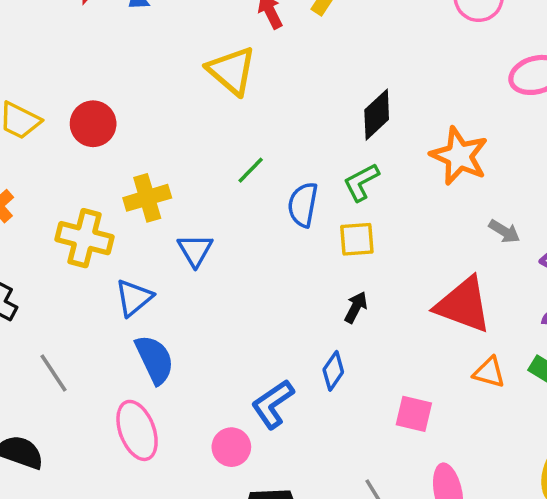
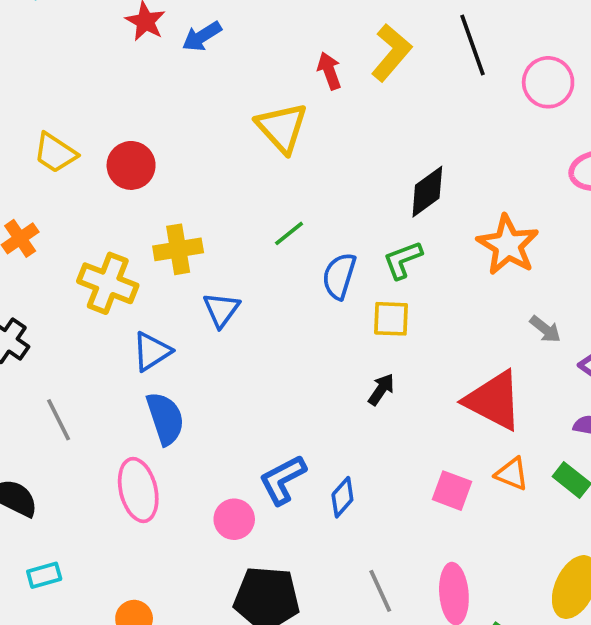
blue diamond: (333, 371) -> (342, 497), moved
pink square: (414, 414) -> (452, 491), moved

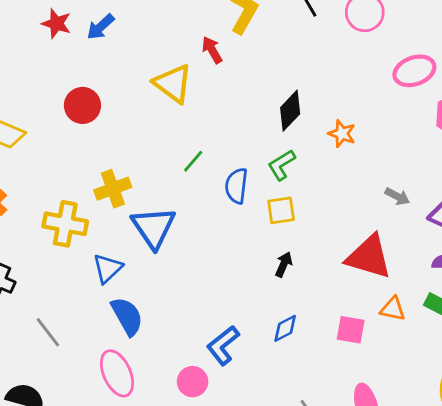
red arrow: (329, 71) -> (212, 50), moved
red circle: (131, 165) -> (82, 105), moved
orange star: (508, 245) -> (342, 134), moved, size x0.6
blue triangle: (221, 310) -> (153, 228), size x1.6
blue diamond: (342, 497) -> (285, 328), moved, turned 32

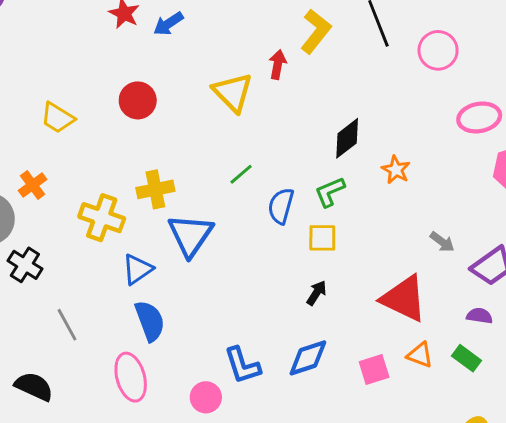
red arrow: (212, 50) -> (278, 64), turned 32
blue diamond: (285, 328) -> (308, 358), size x1.4
pink square: (351, 330) -> (374, 369), turned -36
blue L-shape: (223, 345) -> (242, 365), turned -78

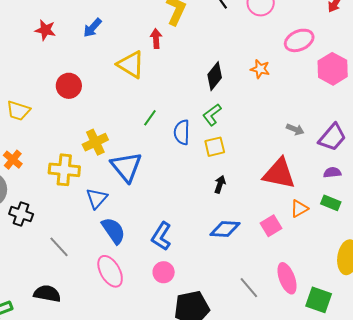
blue arrow: (168, 24) -> (92, 28), moved
orange star: (396, 170) -> (260, 69), moved
orange triangle: (420, 355) -> (299, 208), turned -36
blue diamond: (308, 358) -> (225, 229), turned 36
blue L-shape: (242, 365) -> (161, 236), moved, turned 64

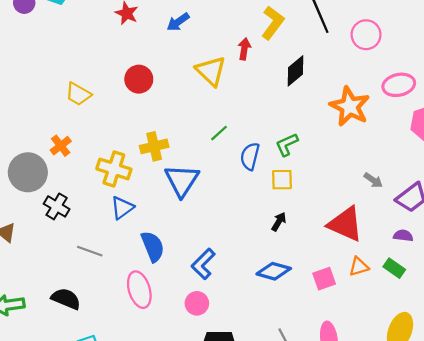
orange star: (260, 69) -> (350, 106), size x1.8
black diamond: (215, 76) -> (295, 71), moved
blue triangle: (97, 198) -> (122, 208), moved
gray line: (59, 247) -> (90, 251), turned -40

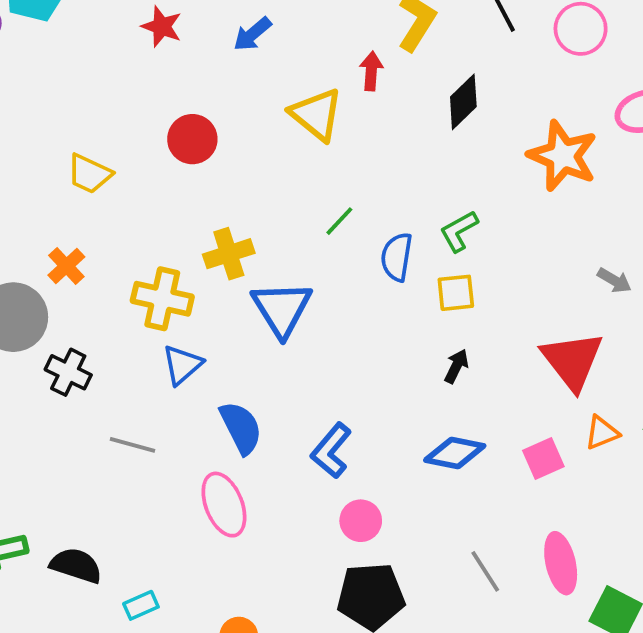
red triangle: (345, 224) -> (572, 361), turned 33
black semicircle: (66, 299) -> (76, 565), moved
pink circle: (197, 303) -> (361, 521), moved

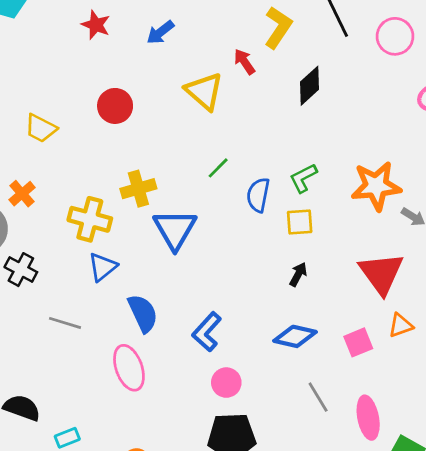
red arrow: (371, 71) -> (244, 62), turned -40
orange star: (563, 156) -> (376, 186), moved, turned -30
gray line: (485, 571) -> (318, 397), moved

